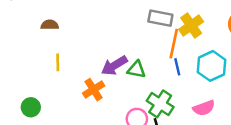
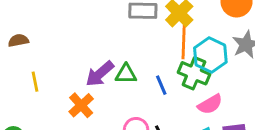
orange line: (174, 44) -> (184, 42), moved
blue line: (177, 67) -> (161, 85), moved
green cross: (160, 104) -> (194, 73), moved

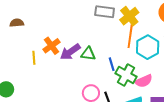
green cross: (194, 73) -> (126, 75), moved
yellow line: (35, 82) -> (34, 58), moved
orange cross: (81, 105) -> (52, 46), moved

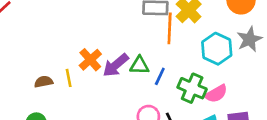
brown semicircle: (17, 23) -> (44, 82), moved
orange line: (130, 36) -> (170, 28), moved
blue line: (112, 64) -> (160, 76), moved, turned 48

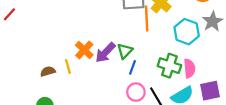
green triangle: (139, 65) -> (125, 51), turned -42
blue line: (160, 76) -> (133, 67), moved
pink semicircle: (216, 94) -> (189, 68), turned -60

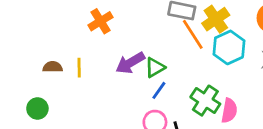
orange line: (147, 19) -> (193, 34), turned -45
cyan hexagon: (187, 32) -> (229, 47), moved
orange cross: (84, 50) -> (101, 21), moved

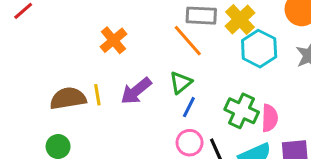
orange line: (193, 34) -> (188, 41), moved
purple arrow: (130, 63) -> (136, 91), moved
brown semicircle: (53, 67) -> (68, 98), size x1.6

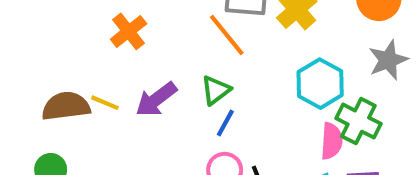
cyan hexagon: (259, 49) -> (320, 84), moved
yellow line: (97, 95) -> (105, 103), turned -60
green cross: (242, 111) -> (358, 121), moved

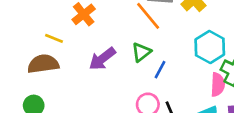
yellow line: (105, 103) -> (54, 38), moved
blue line: (225, 123) -> (160, 70), moved

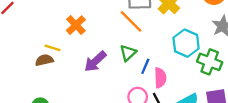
brown semicircle: (43, 64) -> (44, 60), moved, size x0.7
pink semicircle: (218, 85) -> (160, 78), moved

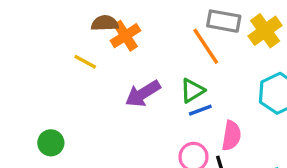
brown semicircle: (44, 60) -> (105, 23), moved
blue line: (145, 66) -> (200, 110), moved, turned 35

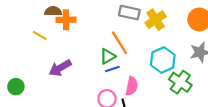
orange cross: (125, 36) -> (66, 20), turned 30
orange line: (206, 46) -> (119, 43), moved
purple arrow: (143, 94) -> (60, 68), moved

